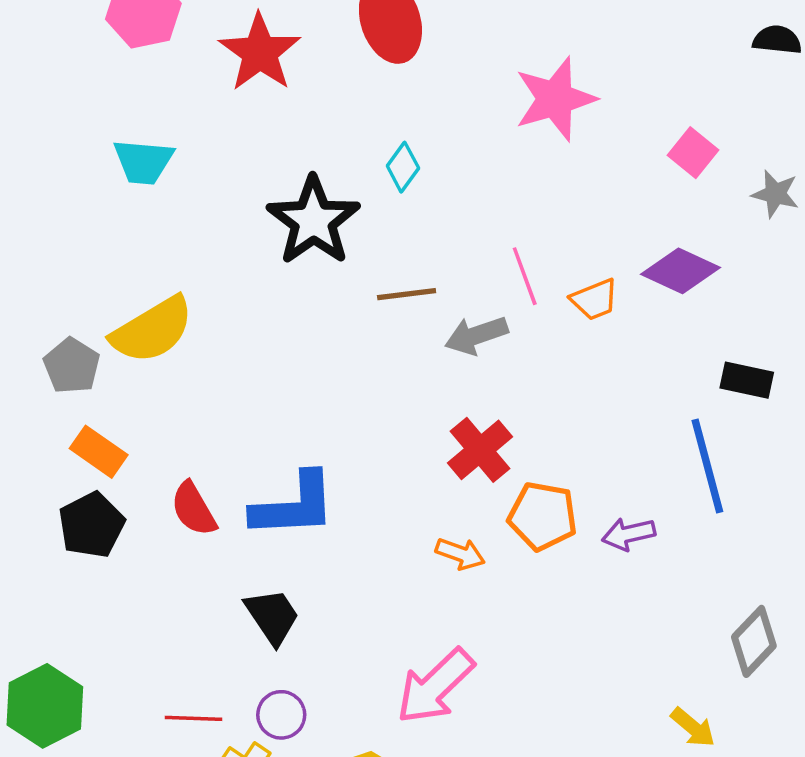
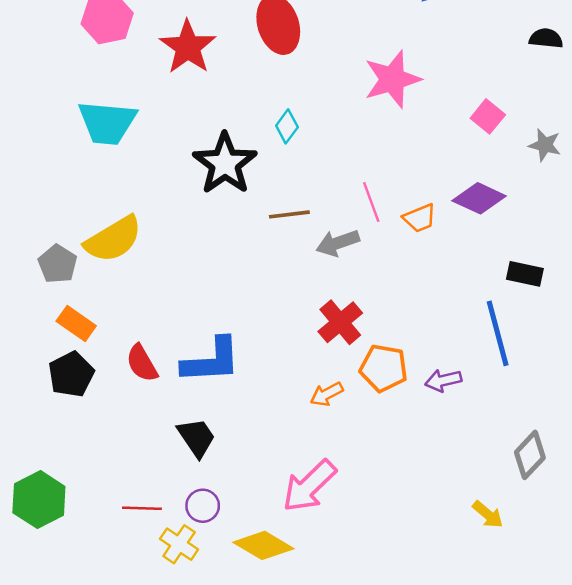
cyan trapezoid: (143, 162) -> (107, 123), size x1.4
orange arrow: (460, 554) -> (327, 394), turned 132

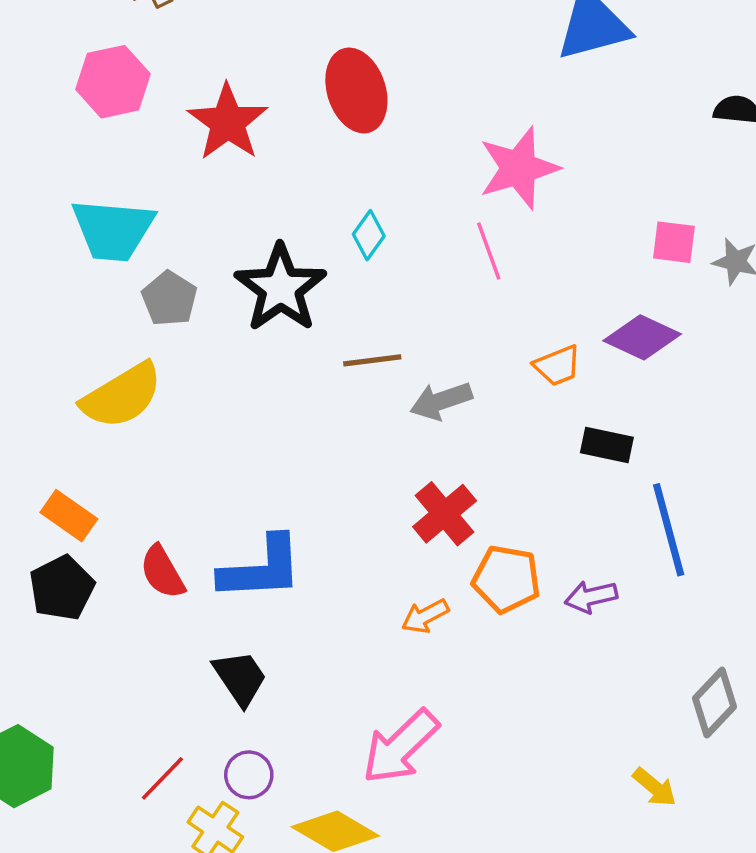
pink square: (488, 116) -> (674, 242), moved, turned -32
pink line: (371, 202) -> (489, 251), moved
gray pentagon: (58, 264) -> (169, 299), moved
black rectangle: (525, 274) -> (607, 445), moved
red line: (142, 508) -> (162, 778), turned -48

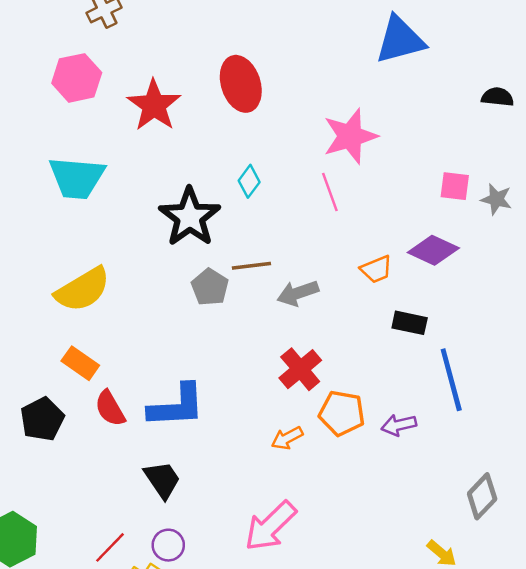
gray pentagon: (169, 299) -> (210, 287), moved
orange rectangle: (69, 516) -> (80, 363), moved

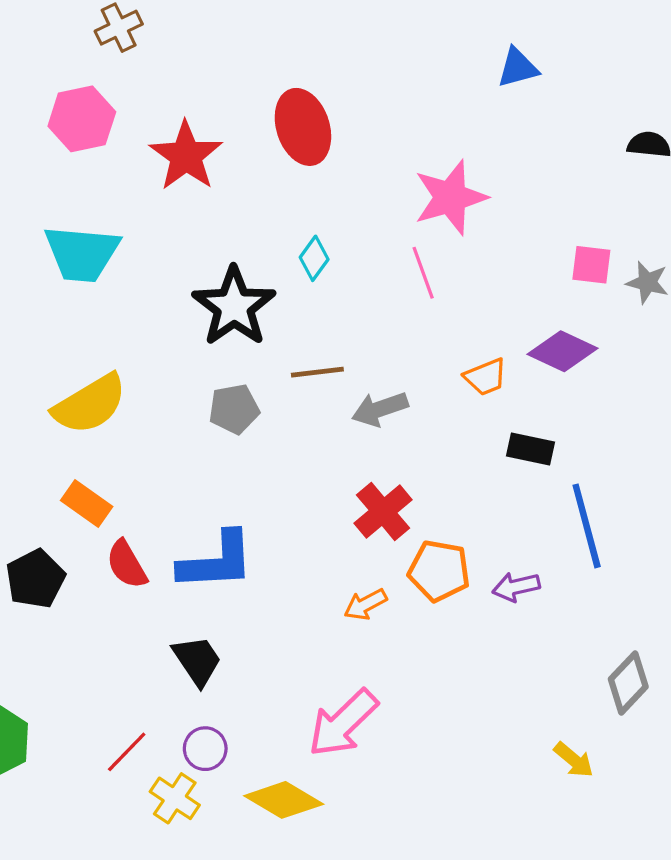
blue triangle: (400, 40) -> (518, 68), size x0.6
gray pentagon: (210, 287) -> (234, 409), moved, turned 30

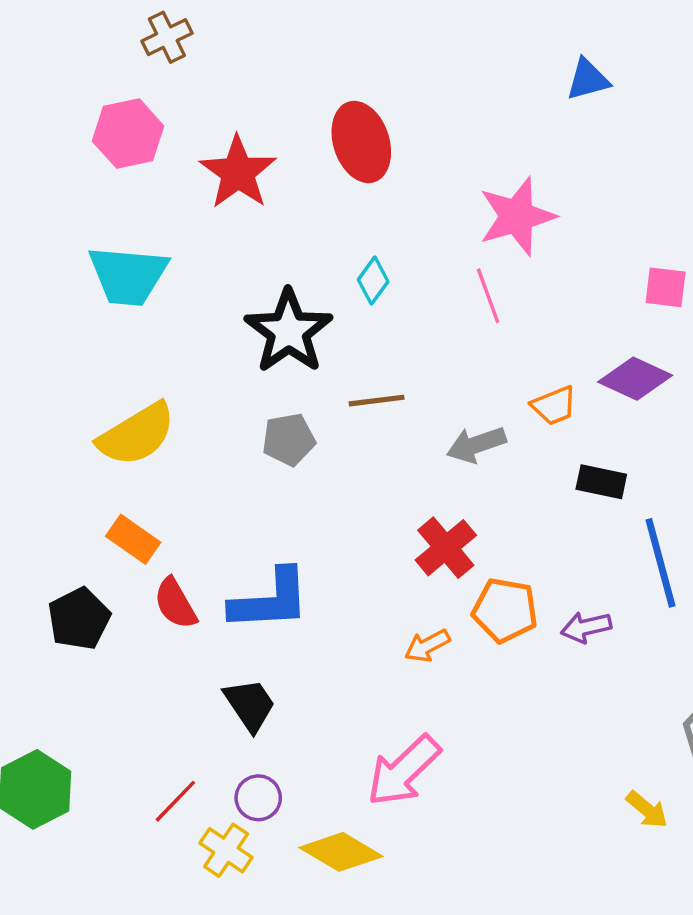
gray arrow: (380, 409) -> (476, 445), moved

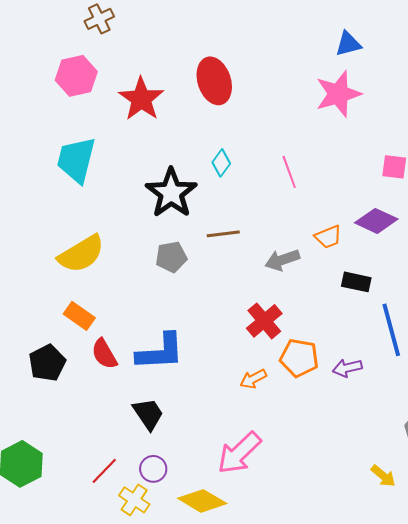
pink star: (517, 216) -> (338, 94), moved
cyan trapezoid: (128, 276) -> (76, 160), turned 99

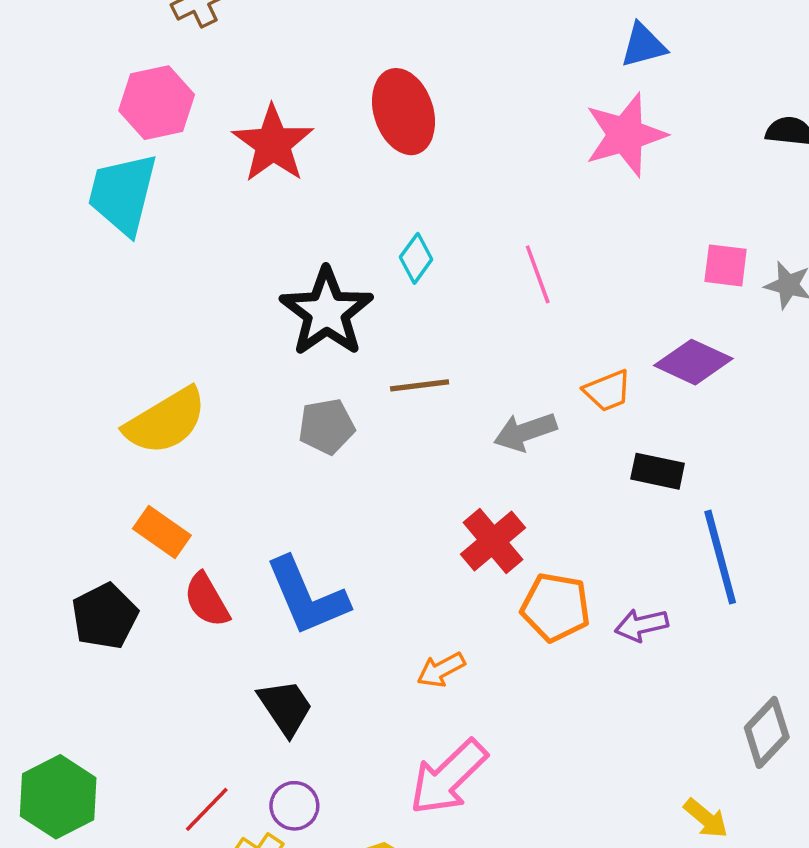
cyan trapezoid: (76, 160) -> (123, 194), moved
blue L-shape: (160, 352) -> (307, 596), turned 70
orange arrow: (253, 379) -> (441, 670), moved

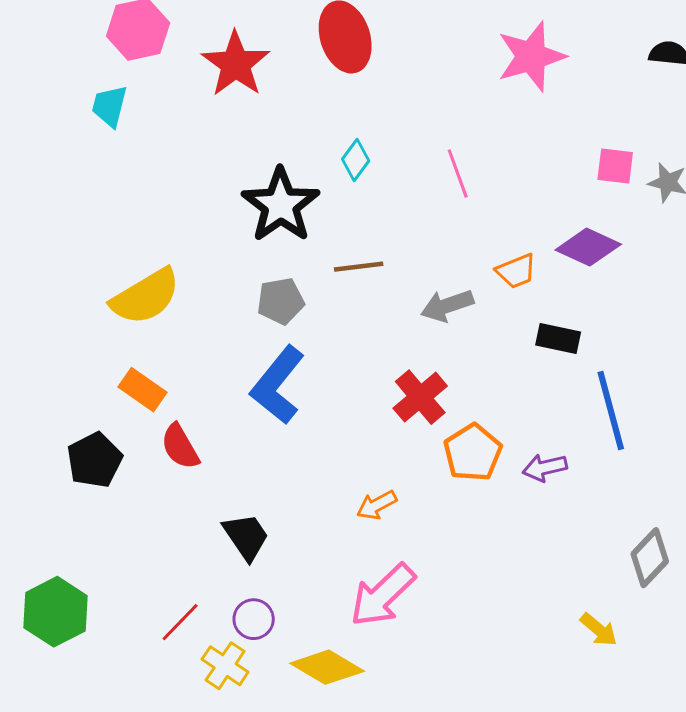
cyan trapezoid: (123, 194) -> (110, 106), size x0.6
blue L-shape: (307, 596) -> (278, 385), moved, turned 62
orange pentagon: (556, 607) -> (473, 453), turned 30

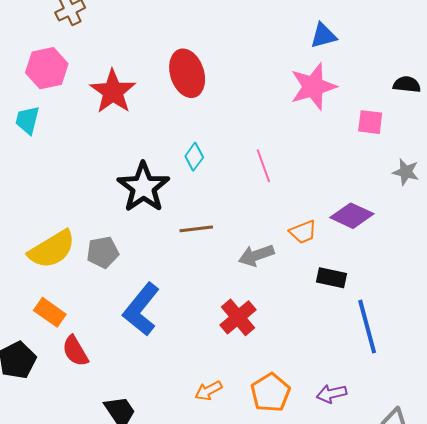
pink square: (615, 166) -> (370, 122), moved
gray pentagon: (281, 301) -> (103, 252), moved
orange pentagon: (473, 453) -> (270, 393), moved
purple arrow: (545, 468) -> (332, 394), moved

